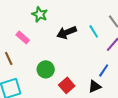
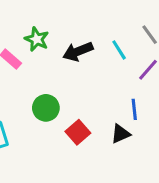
green star: (40, 14) -> (37, 39), moved
blue line: (104, 70) -> (134, 109), turned -40

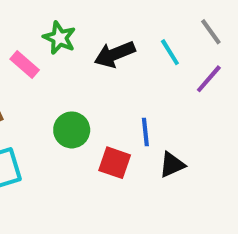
blue line: (134, 109) -> (145, 132), moved
red square: (78, 132) -> (115, 163), turned -30

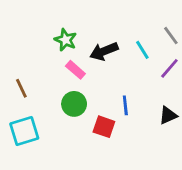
pink rectangle: (25, 64) -> (75, 70), moved
black triangle: (172, 165) -> (168, 115), moved

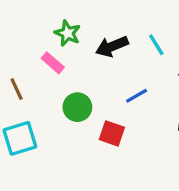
pink rectangle: (75, 70) -> (53, 63), moved
blue line: (125, 105) -> (137, 96), moved, turned 66

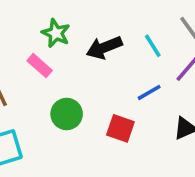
blue line: (137, 96) -> (149, 92), moved
red square: (112, 133) -> (120, 128), moved

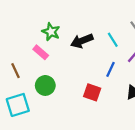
blue line: (149, 92) -> (110, 69), turned -35
green circle: (67, 114) -> (45, 85), moved

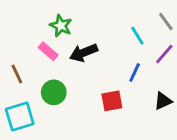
black arrow: (82, 41) -> (84, 53), moved
red square: (92, 92) -> (112, 101), turned -30

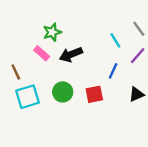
green star: (61, 26) -> (52, 32), turned 30
green circle: (54, 92) -> (63, 92), moved
cyan square: (20, 116) -> (28, 97), moved

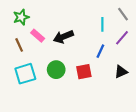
green star: (52, 32) -> (21, 17), moved
cyan line: (115, 40) -> (102, 24), turned 32
brown line: (16, 72) -> (19, 45), moved

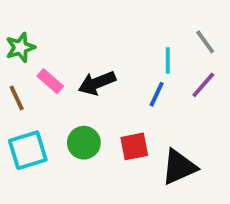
blue line: (100, 51) -> (157, 94), moved
black triangle: (121, 72) -> (179, 167), moved, size x1.5

